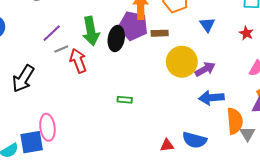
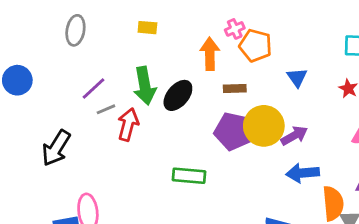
purple pentagon: (133, 26) -> (233, 131), moved
black ellipse: (116, 38) -> (178, 95), turned 30
red arrow: (78, 61) -> (128, 125), turned 35
green rectangle: (125, 100) -> (189, 176), size x1.6

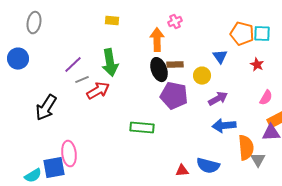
gray ellipse: (75, 30) -> (34, 23), moved
orange pentagon: (255, 46) -> (242, 34), moved
black ellipse: (178, 95) -> (159, 70), moved, turned -60
red arrow: (128, 125) -> (98, 91), turned 45
yellow circle: (264, 126) -> (202, 76), moved, size x0.6

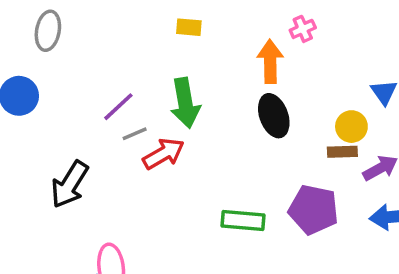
brown rectangle: (175, 65) -> (342, 152), moved
purple pentagon: (174, 96) -> (314, 210), moved

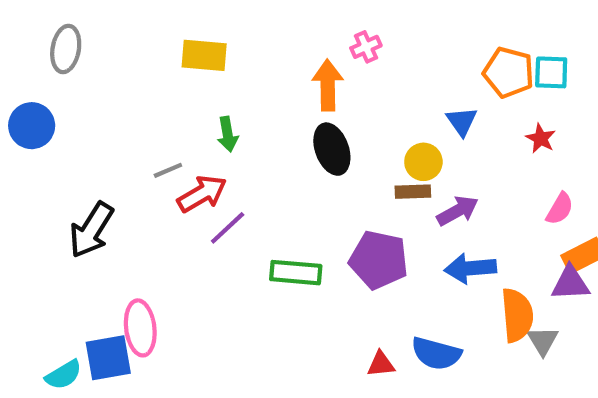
yellow rectangle: (189, 27) -> (204, 55), moved, size x1.5
green arrow: (185, 103) -> (228, 134), size x0.6
purple line: (118, 107) -> (228, 228), moved

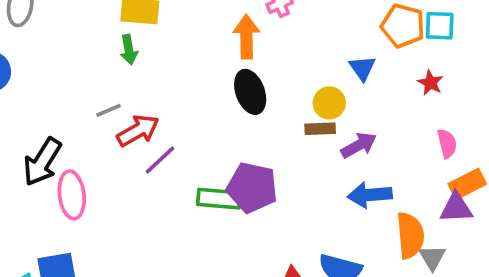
green arrow: (228, 134) -> (129, 50), moved
pink semicircle: (560, 209) -> (447, 143), turned -44
purple pentagon: (379, 260) -> (252, 188), moved
pink ellipse: (140, 328) -> (72, 195), moved

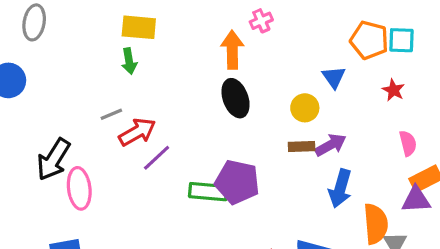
brown rectangle: (320, 129) -> (302, 146), moved
blue arrow: (370, 195) -> (340, 188), turned -69

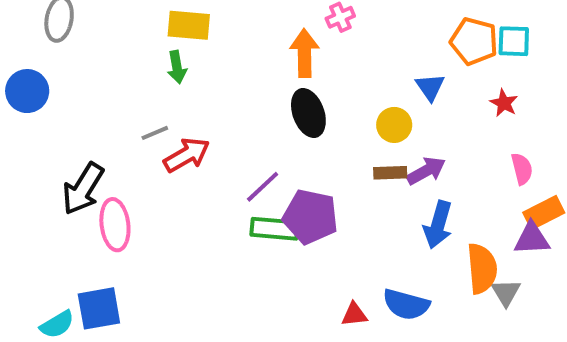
purple line: (157, 158) -> (263, 187), moved

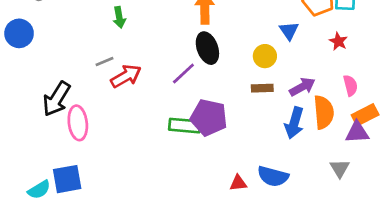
purple arrow: (426, 171) -> (302, 87), moved
purple line: (263, 187) -> (183, 73), moved
orange semicircle: (482, 269) -> (324, 112), moved

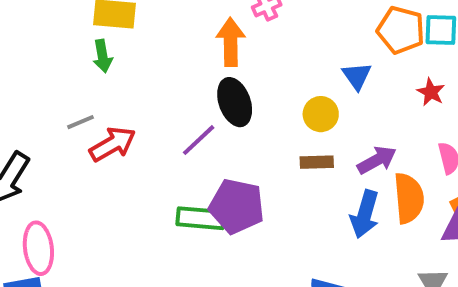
pink ellipse: (78, 123) -> (38, 248), moved

